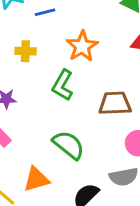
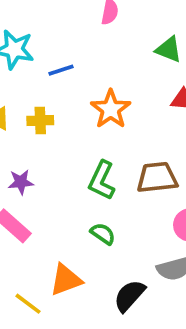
green L-shape: (63, 85) -> (102, 180), moved
green semicircle: (69, 145) -> (103, 234), size x0.6

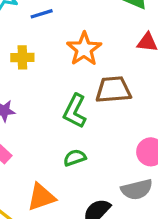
brown trapezoid: (157, 178) -> (113, 90), moved
green semicircle: (103, 234) -> (75, 158), turned -55

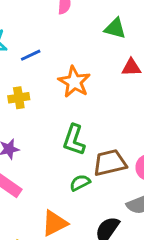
brown trapezoid: (113, 90) -> (110, 163), moved

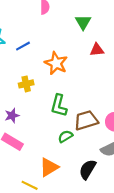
green triangle: (115, 28) -> (83, 22), turned 49
yellow cross: (19, 98) -> (26, 84), moved

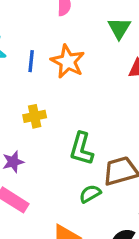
blue line: (23, 46) -> (31, 61), turned -56
orange star: (56, 63) -> (68, 61), moved

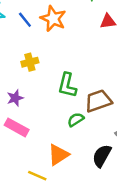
blue line: (31, 61) -> (25, 20), turned -42

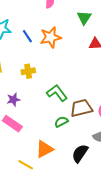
orange star: (53, 19) -> (51, 37), turned 30
green L-shape: (67, 85) -> (57, 93), turned 125

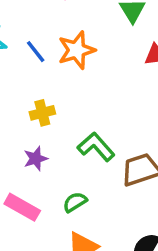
purple star: (13, 100) -> (36, 159), moved
green semicircle: (61, 122) -> (75, 202), moved

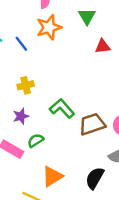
orange star: (77, 50) -> (49, 27), moved
green semicircle: (75, 202) -> (36, 140), moved

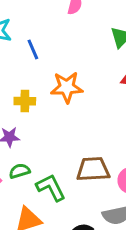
orange star: (49, 27) -> (67, 87), moved
green L-shape: (62, 108) -> (51, 188), moved

